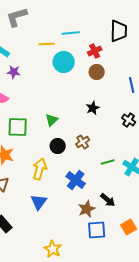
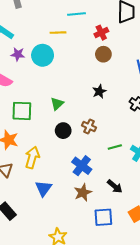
yellow line: (47, 44) -> (58, 33), moved
cyan circle: (64, 62) -> (43, 55), moved
brown cross: (83, 142) -> (89, 126), turned -32
yellow arrow: (40, 169) -> (32, 157), moved
brown star: (87, 209) -> (83, 192), moved

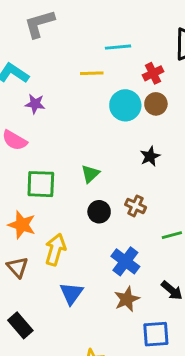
cyan circle: (43, 55) -> (125, 105), moved

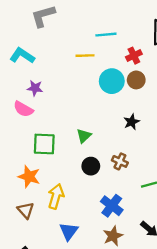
purple star: (35, 104) -> (35, 88), moved

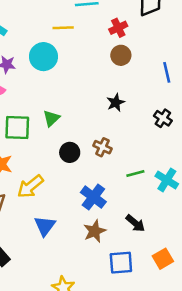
cyan circle: (112, 81) -> (43, 57), moved
green triangle: (84, 136) -> (51, 118), moved
yellow arrow: (56, 196) -> (30, 187), turned -145

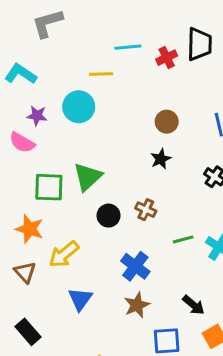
red cross: (118, 28) -> (167, 58), moved
brown circle: (121, 55) -> (167, 122), moved
green triangle: (51, 118) -> (88, 177), size x1.5
black arrow: (135, 223) -> (193, 305), moved

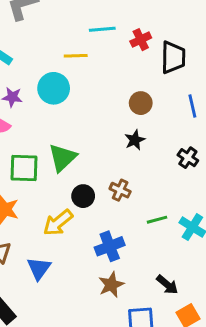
black trapezoid: (199, 44) -> (173, 57), moved
yellow arrow: (64, 254) -> (58, 223), moved
blue cross: (135, 266) -> (110, 246), turned 32
blue triangle: (80, 299) -> (39, 268), moved

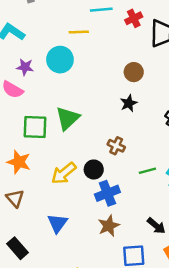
black circle: (83, 196) -> (94, 170), moved
blue triangle: (39, 268) -> (57, 223), moved

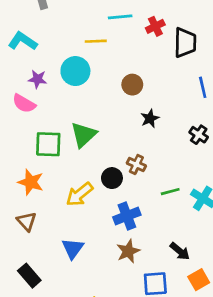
brown circle: (134, 72) -> (132, 85), moved
black circle: (94, 170) -> (112, 178), moved

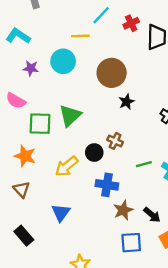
cyan line: (120, 17) -> (101, 15), turned -42
brown circle: (132, 85) -> (112, 73), size x1.6
pink semicircle: (24, 104) -> (16, 101), moved
blue cross: (127, 216) -> (107, 185), turned 30
brown star: (128, 251) -> (123, 210), moved

